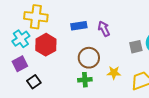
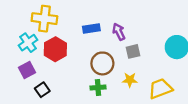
gray square: (136, 47) -> (133, 51), moved

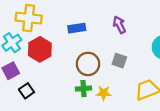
purple arrow: (119, 32) -> (119, 25), moved
gray square: (133, 51) -> (119, 61), moved, turned 32
yellow star: (130, 80) -> (104, 93), moved

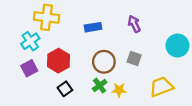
red hexagon: (40, 49) -> (58, 61), moved
green cross: (84, 89) -> (100, 86), turned -32
black square: (26, 91) -> (65, 89), moved

